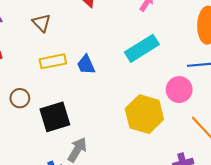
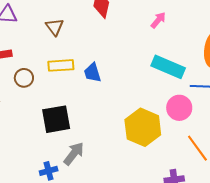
cyan rectangle: (142, 48) -> (168, 67), moved, turned 48
brown circle: (20, 98) -> (24, 78), moved

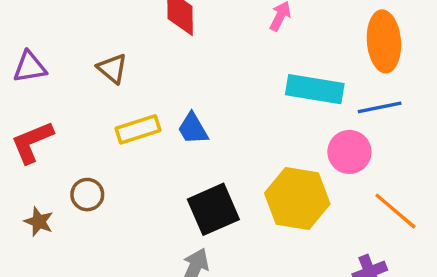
brown circle: (24, 78) -> (87, 195), moved
black square: (56, 119) -> (213, 209), moved

